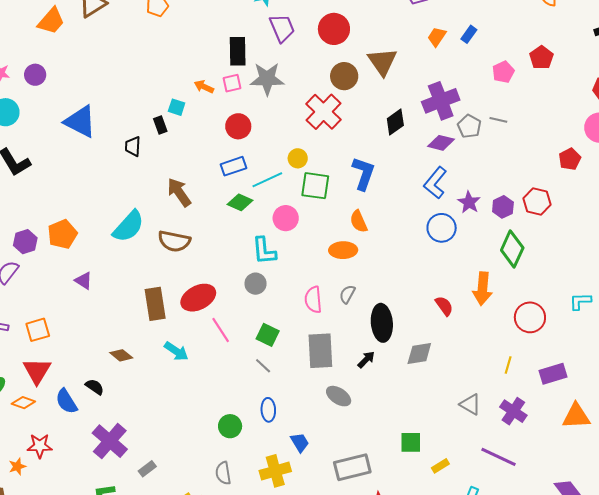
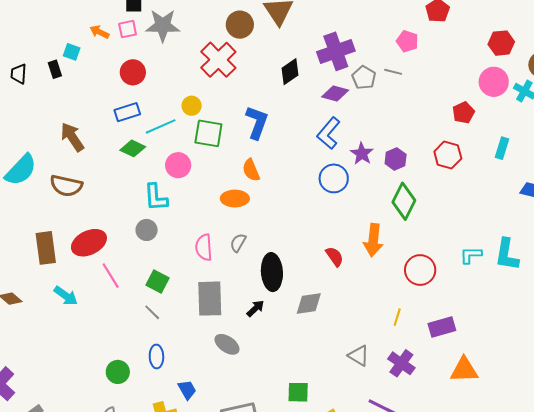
pink pentagon: (503, 72) -> (407, 41), moved, turned -30
black trapezoid: (133, 146) -> (19, 74), moved
red hexagon: (537, 202) -> (448, 155), moved

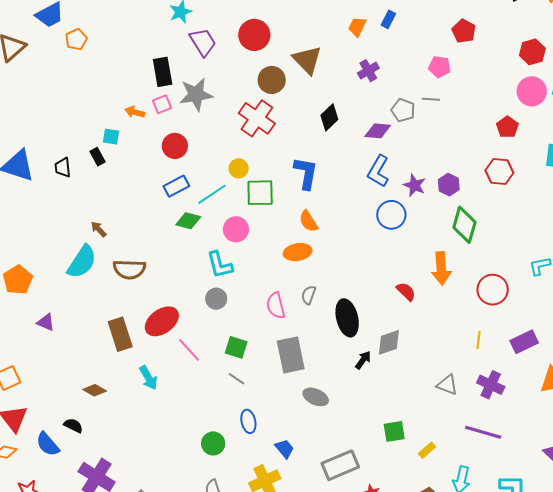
purple cross: (336, 51) -> (368, 71), moved, size x0.6
brown arrow: (72, 137) -> (99, 229), moved, size x0.6
cyan arrow: (66, 296) -> (148, 378), turned 35
black arrow: (255, 308) -> (363, 360), moved

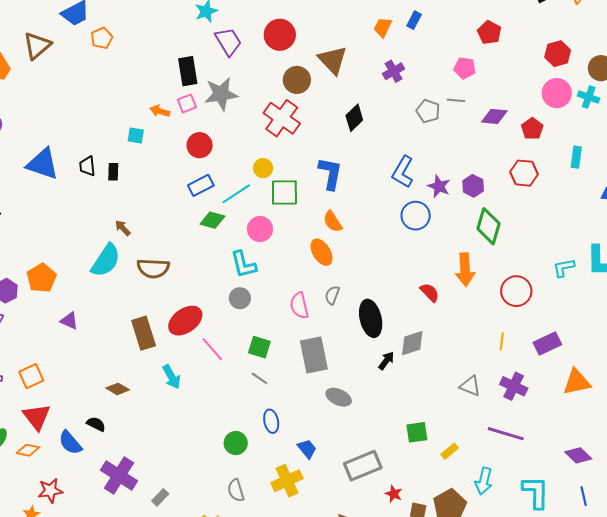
purple diamond: (378, 131) -> (494, 116), moved
black rectangle: (98, 157) -> (113, 172), moved, turned 30
orange ellipse: (298, 252) -> (322, 252), turned 68

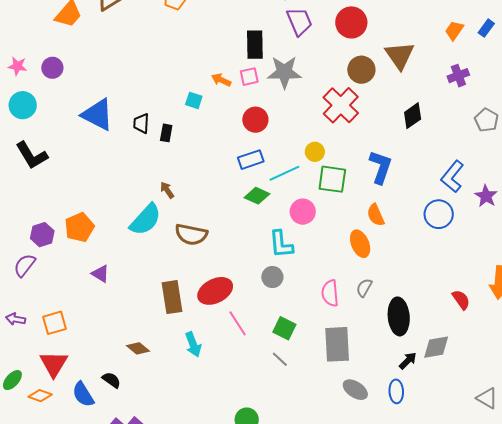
blue circle: (416, 216) -> (439, 214), moved
blue ellipse: (271, 421) -> (396, 391), moved

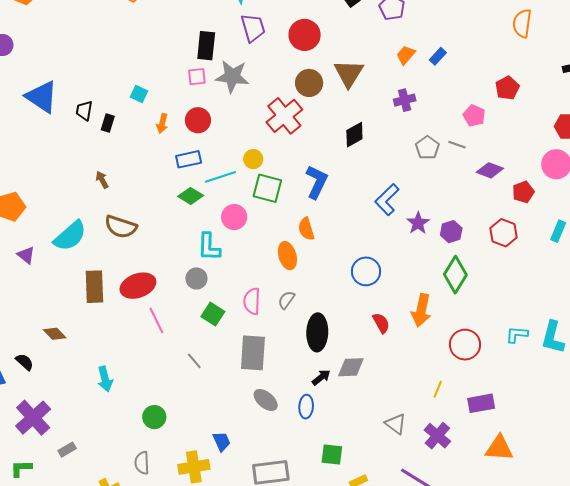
orange arrow: (221, 80) -> (162, 123), moved, turned -108
blue circle: (439, 214) -> (366, 271), moved
cyan semicircle: (146, 220) -> (70, 236), moved
green square: (284, 328) -> (213, 314), moved
cyan arrow: (193, 345) -> (105, 379), moved

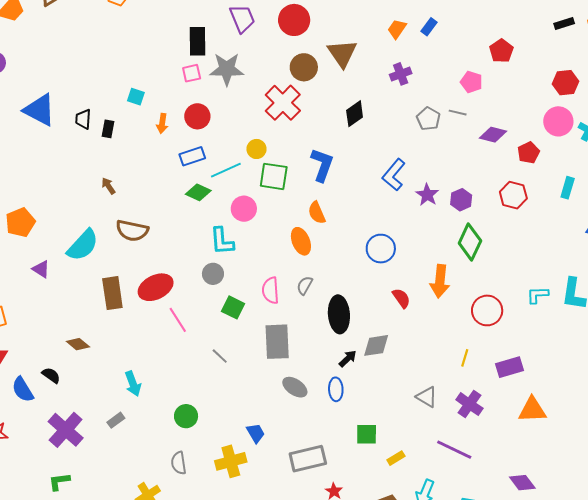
gray rectangle: (67, 450) -> (116, 420), moved

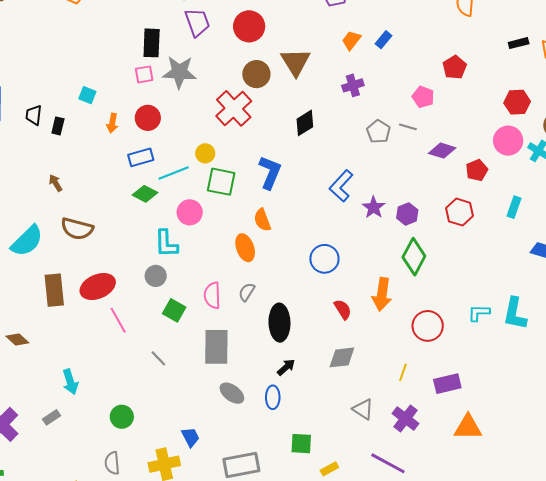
gray diamond: (376, 345) -> (342, 357), moved

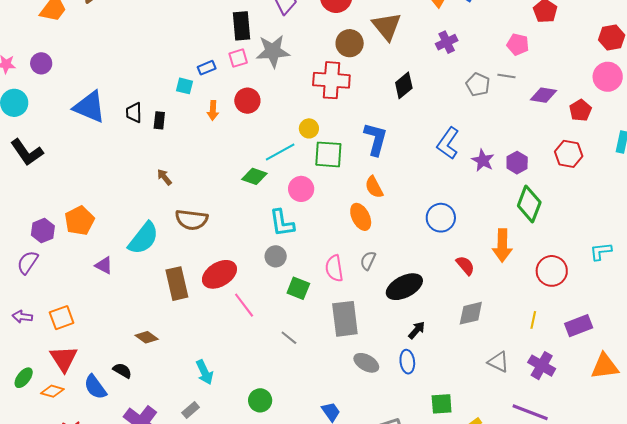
red cross: (234, 108) -> (331, 80), turned -36
blue rectangle: (141, 157) -> (207, 68), moved, size x0.7
black ellipse: (279, 323) -> (404, 287), turned 72

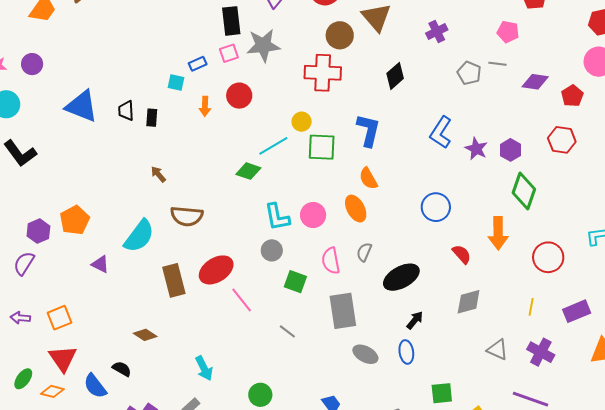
pink circle: (301, 189) -> (313, 215), moved

